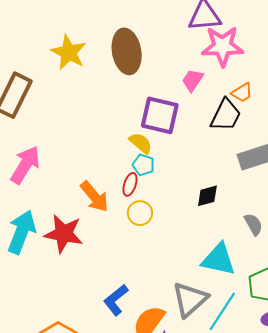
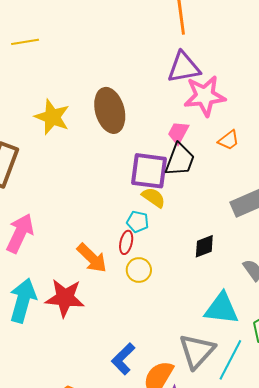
black trapezoid: (226, 115) -> (180, 160), moved
yellow semicircle: (141, 143) -> (153, 197), moved

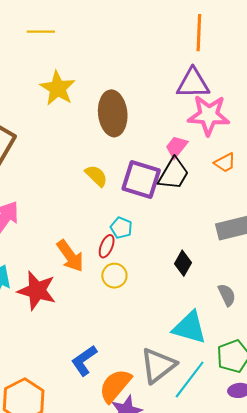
yellow star: (52, 117) -> (58, 88), moved
yellow semicircle: (153, 197) -> (96, 176), moved
black diamond: (204, 246) -> (183, 263), turned -50

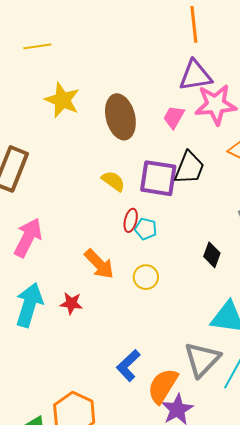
pink trapezoid: (176, 147) -> (174, 117), moved
red ellipse: (107, 246) -> (131, 220), moved
red star: (37, 291) -> (71, 303), size x0.6

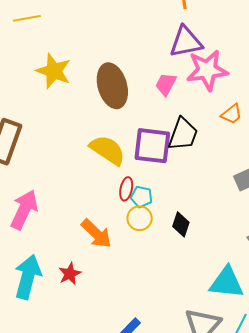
yellow semicircle: (113, 181) -> (108, 150), size x1.5
black diamond: (212, 255) -> (181, 224), moved
yellow circle: (146, 277) -> (140, 218), moved
red star: (71, 303) -> (70, 274), turned -30

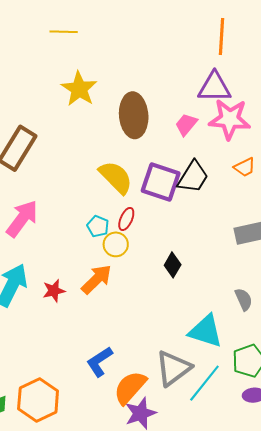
cyan pentagon: (141, 197) -> (98, 226), moved
yellow circle: (140, 218) -> (116, 244), moved
orange arrow: (96, 234) -> (97, 279), moved, turned -100

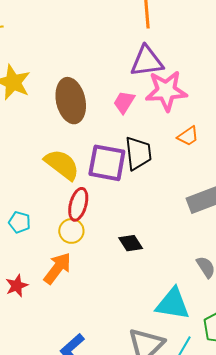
black trapezoid: (193, 177) -> (138, 153), turned -30
red ellipse: (126, 219) -> (78, 204), size x1.4
cyan pentagon: (98, 226) -> (20, 222), moved
black diamond: (173, 265) -> (131, 243), turned -55

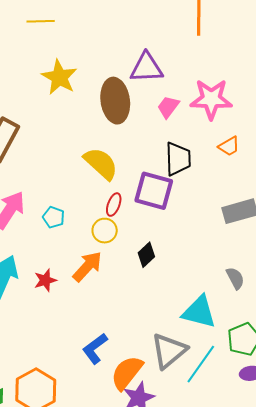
purple triangle: (147, 61) -> (146, 68), moved
purple square: (107, 163) -> (154, 191), moved
red ellipse: (78, 204) -> (114, 205), size x0.7
black diamond: (131, 243) -> (146, 255), moved, turned 75

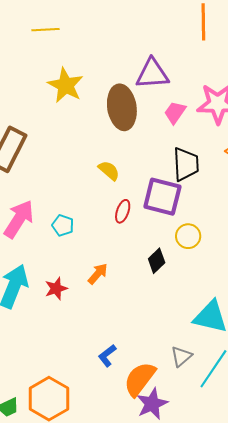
yellow semicircle: (101, 164) -> (109, 171), size x0.6
yellow circle: (105, 231) -> (188, 236), moved
orange arrow: (87, 266) -> (98, 274), size x0.7
blue L-shape: (95, 348) -> (107, 356), size x0.7
gray triangle: (169, 351) -> (181, 356), size x0.6

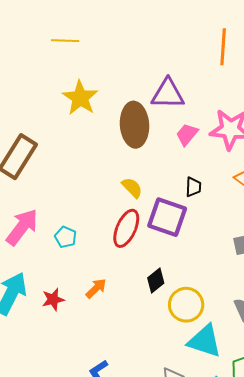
black trapezoid: (186, 164) -> (193, 187), size x0.6
yellow semicircle: (109, 171) -> (132, 188), moved
red ellipse: (123, 211) -> (126, 228), size x1.6
yellow circle: (188, 236) -> (186, 305), moved, size x1.4

